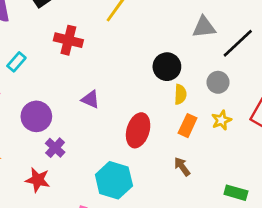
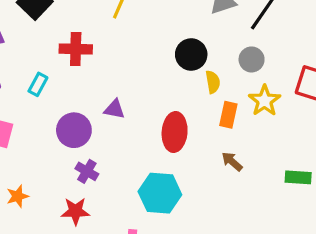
cyan rectangle: (16, 62) -> (38, 84), moved
purple circle: (36, 116) -> (74, 130), moved
yellow star: (221, 120) -> (265, 101), size x1.4

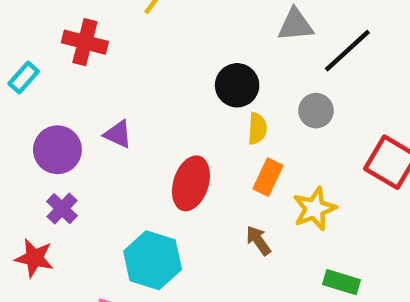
yellow star: (265, 101) -> (315, 209), moved

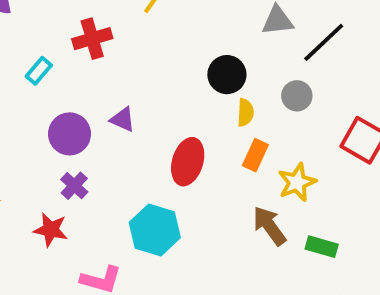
red cross: (85, 42) -> (92, 39), turned -30
brown arrow: (258, 241) -> (269, 226), moved, size x1.5

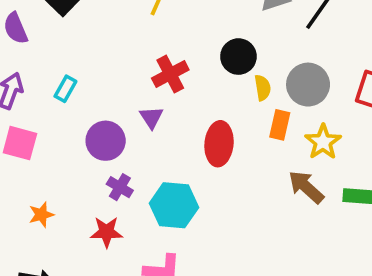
red cross: (92, 39) -> (170, 74), moved
gray circle: (297, 96) -> (308, 85), moved, size x1.5
purple triangle: (123, 119) -> (151, 117), turned 45
cyan hexagon: (155, 230) -> (174, 205), moved

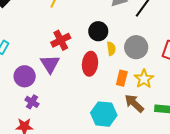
purple triangle: (151, 117) -> (50, 64), size x1.5
orange rectangle: (280, 125) -> (122, 78), moved
red ellipse: (219, 144) -> (90, 64), moved
cyan hexagon: (174, 205) -> (104, 114), moved

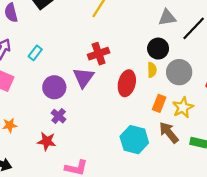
black circle: (98, 31) -> (158, 49), moved

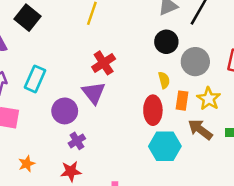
cyan rectangle: (35, 53) -> (35, 79), size x1.5
yellow semicircle: (152, 70) -> (164, 80), moved
red ellipse: (127, 83) -> (153, 110), moved
purple cross: (59, 116) -> (77, 141), turned 32

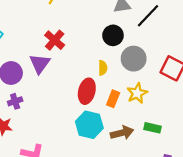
red cross: (104, 63) -> (55, 40), turned -30
orange rectangle: (182, 101) -> (113, 99), moved
brown arrow: (200, 130) -> (122, 133), moved, turned 115

